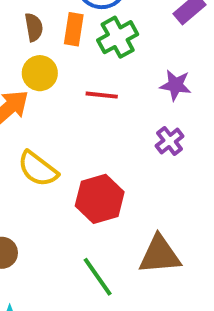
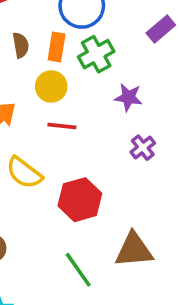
yellow circle: (40, 73) -> (51, 86), moved
purple star: (176, 85) -> (128, 97), moved
red line: (102, 95) -> (62, 126), moved

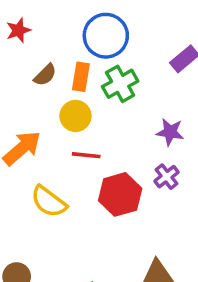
brown semicircle: (21, 45) -> (45, 75), turned 55
purple star: (128, 97) -> (170, 132), moved
red hexagon: (80, 200) -> (120, 194), moved

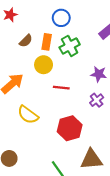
blue circle: (106, 36) -> (61, 18), size x0.7
red line: (86, 155) -> (61, 88), moved
red hexagon: (120, 194) -> (70, 128), moved

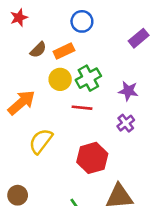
orange rectangle: (47, 42) -> (64, 51), turned 56
green cross: (70, 46) -> (88, 78), moved
yellow semicircle: (28, 115) -> (41, 141), turned 90

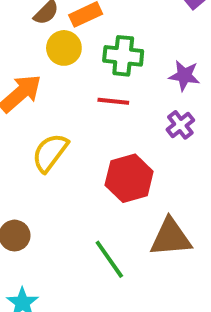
green cross: (88, 78) -> (123, 56), turned 35
yellow circle: (60, 79) -> (64, 48), moved

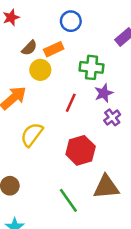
green cross: (123, 56) -> (92, 67), moved
purple star: (184, 76) -> (104, 93), moved, turned -30
red line: (113, 101) -> (71, 103), turned -72

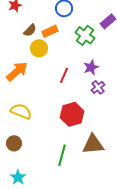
green cross: (92, 67) -> (85, 35), moved, turned 30
yellow semicircle: (32, 135) -> (21, 111), moved, turned 75
green line: (68, 200) -> (62, 155), turned 50

